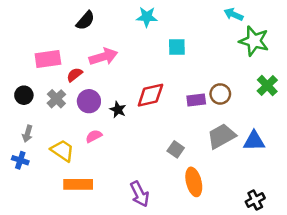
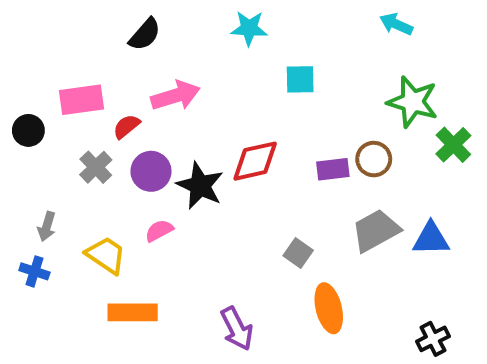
green star: (254, 41) -> (413, 102), moved
black circle: (24, 95) -> (28, 130), moved
black star: (118, 110) -> (200, 186), size x1.6

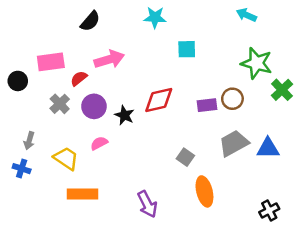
black star: (200, 186) -> (124, 115), size x0.7

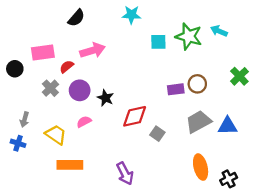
cyan arrow: (246, 15) -> (219, 31), moved
green star: (257, 63) -> (189, 36), moved
red diamond: (159, 100) -> (135, 116), moved
orange ellipse: (204, 191) -> (201, 167), moved

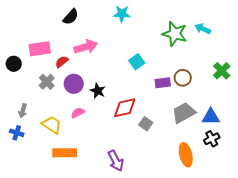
cyan square: (158, 42) -> (137, 62), moved, turned -35
black cross: (229, 179) -> (212, 139), moved

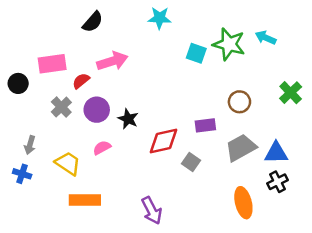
cyan square: (137, 62) -> (196, 53), moved, turned -35
purple rectangle: (163, 83) -> (205, 125), moved

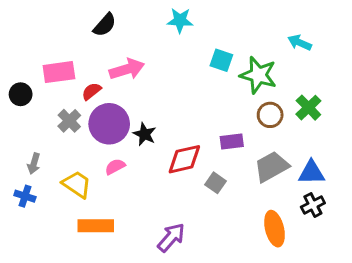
green star: (229, 44) -> (258, 75), moved
green cross: (291, 93) -> (308, 108), moved
purple circle: (97, 110) -> (109, 124), size x1.4
purple arrow: (152, 211) -> (171, 237), turned -112

